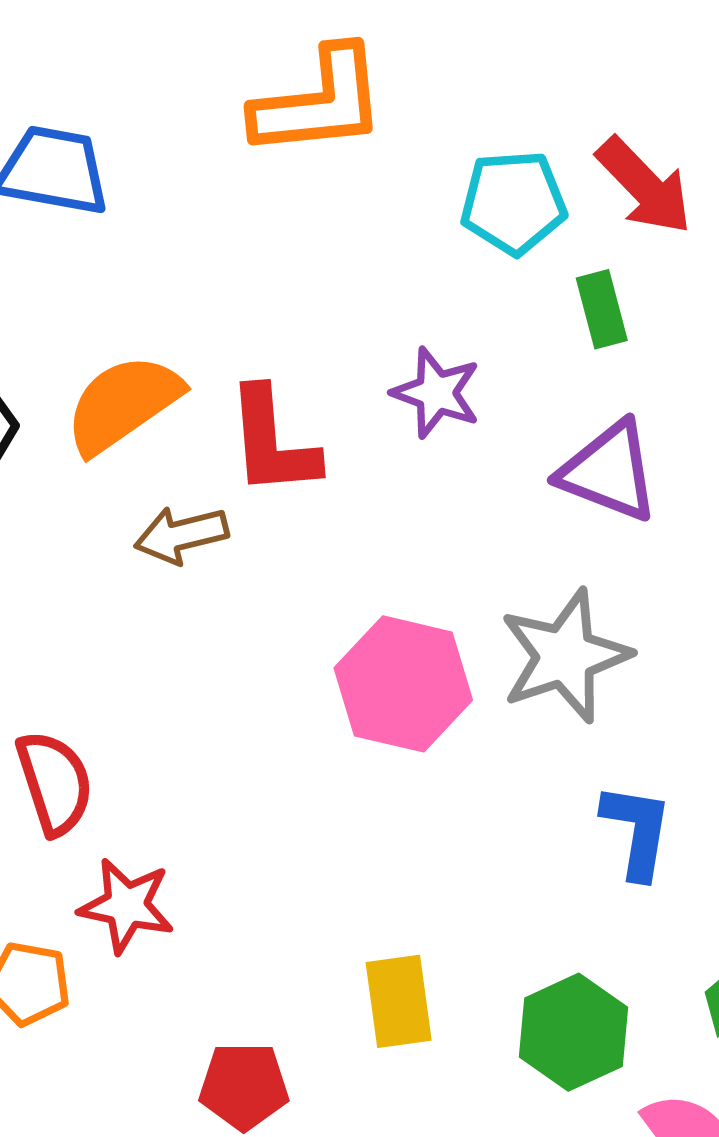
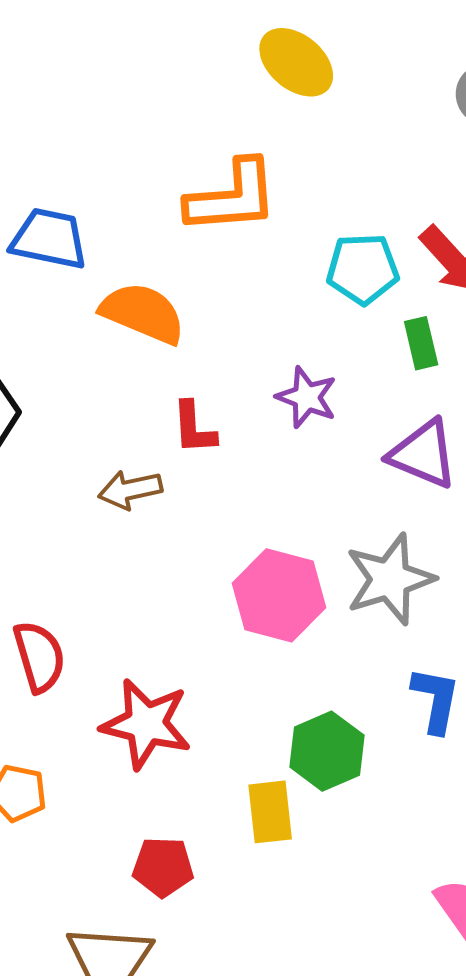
orange semicircle: (123, 404) -> (143, 313), moved, turned 56
red L-shape: (272, 442) -> (194, 428), size x0.7
red star: (126, 906) -> (146, 724), moved, size x1.4
green hexagon: (573, 1032) -> (327, 751), moved

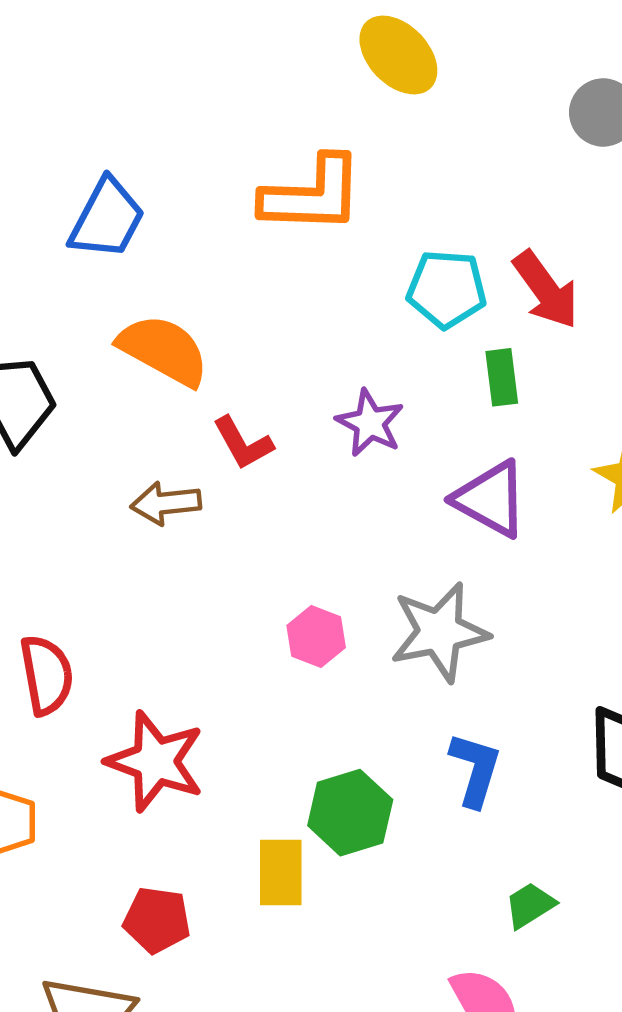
blue trapezoid: (49, 239) -> (107, 219), turned 100
orange semicircle: (143, 313) -> (164, 350), moved
red L-shape: (194, 428) -> (243, 443), turned -32
pink hexagon: (279, 595) -> (316, 636), size x0.6

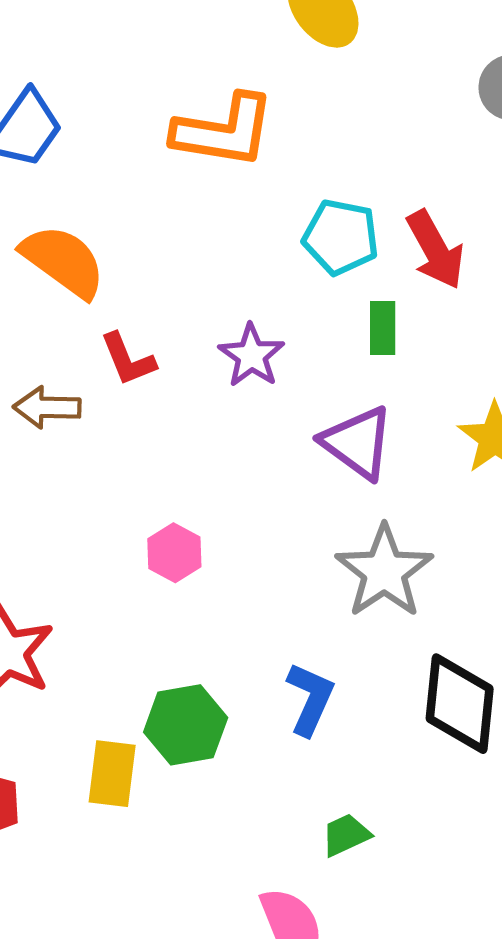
gray star: (439, 632) -> (384, 571), moved, turned -30

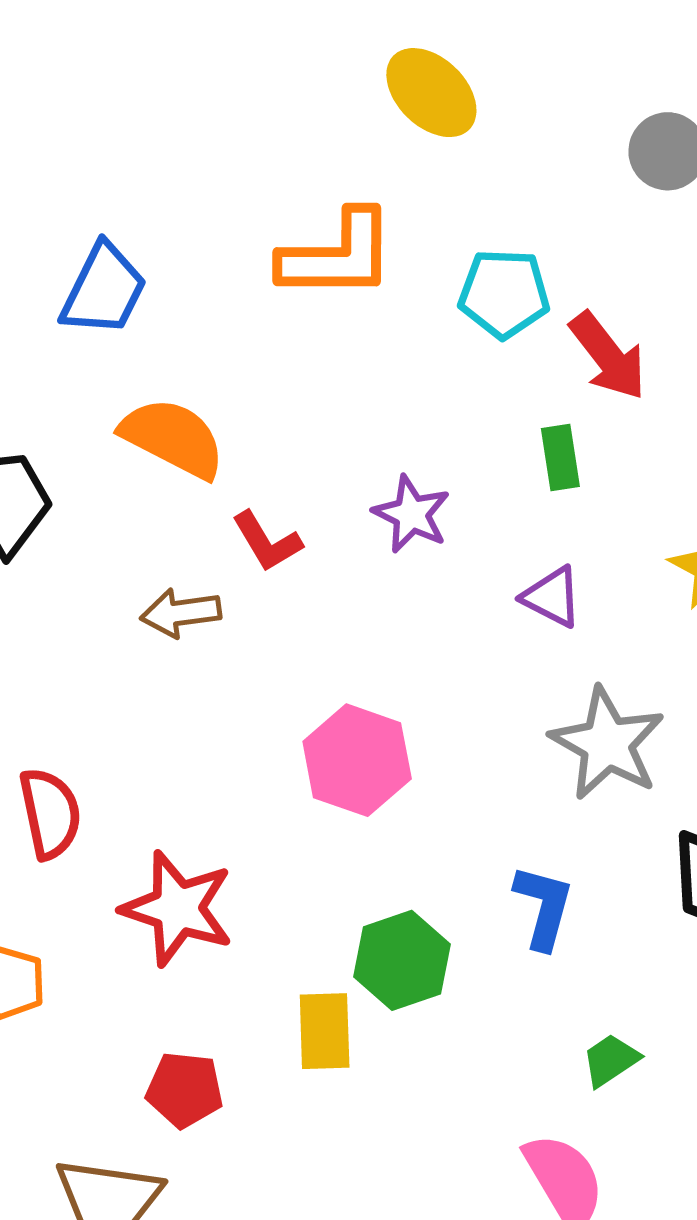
cyan pentagon: (341, 237) -> (504, 293), moved
purple triangle: (357, 443) -> (552, 597), size x0.7
pink hexagon: (174, 553) -> (357, 760), size x1.6

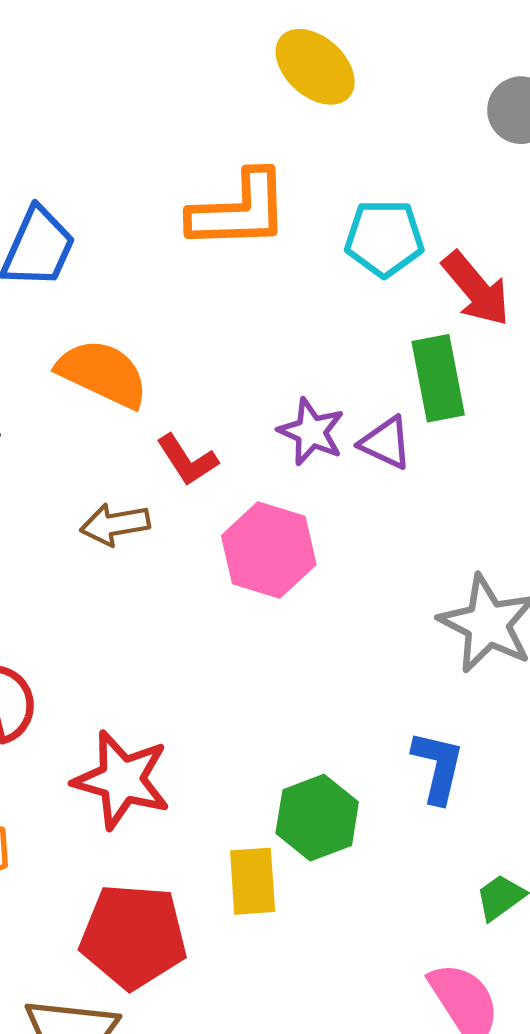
green rectangle: (560, 458) -> (438, 378), size x1.5
purple triangle: (552, 597) -> (386, 443), moved
pink hexagon: (357, 760) -> (269, 550), moved
red pentagon: (185, 1090) -> (133, 936), size x1.6

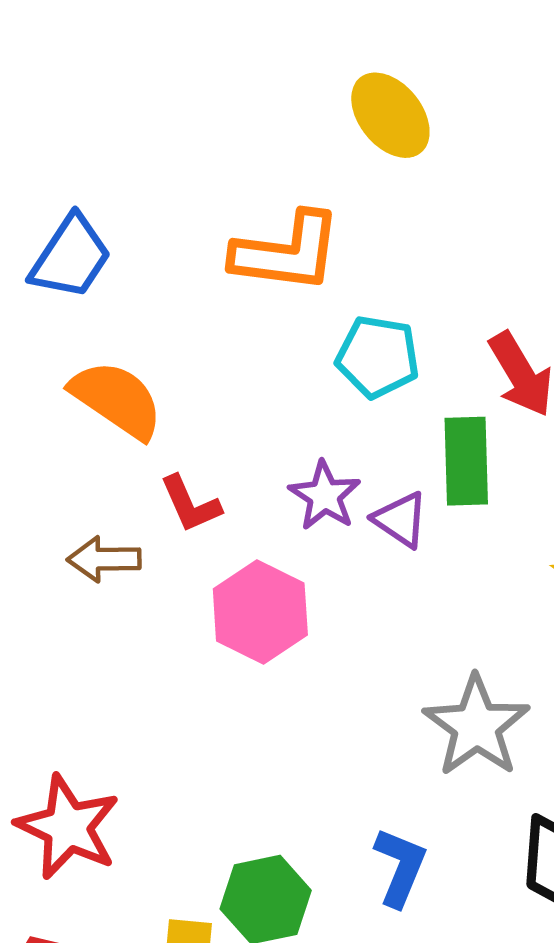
cyan pentagon: (384, 238) -> (378, 357), moved

